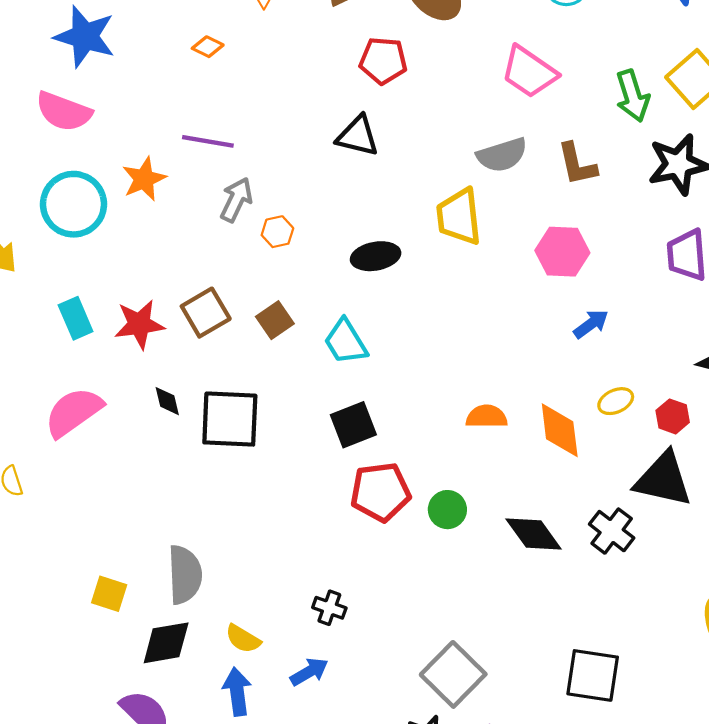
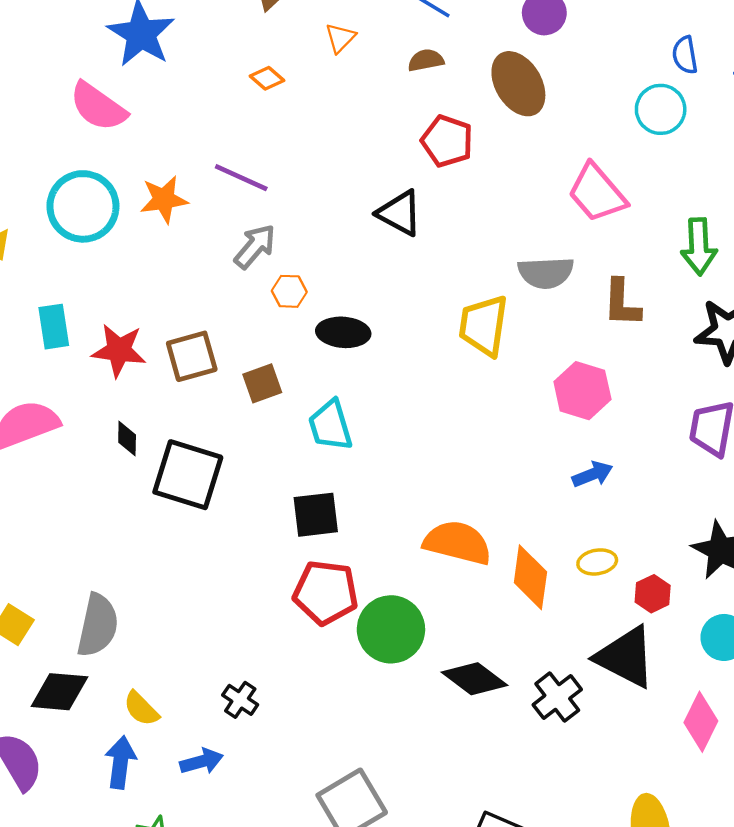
black ellipse: (376, 256) -> (343, 332), moved
orange semicircle: (487, 417) -> (458, 543), size x1.5
green circle: (447, 510) -> (391, 629), size x1.6
black diamond: (534, 534) -> (475, 679), turned -32

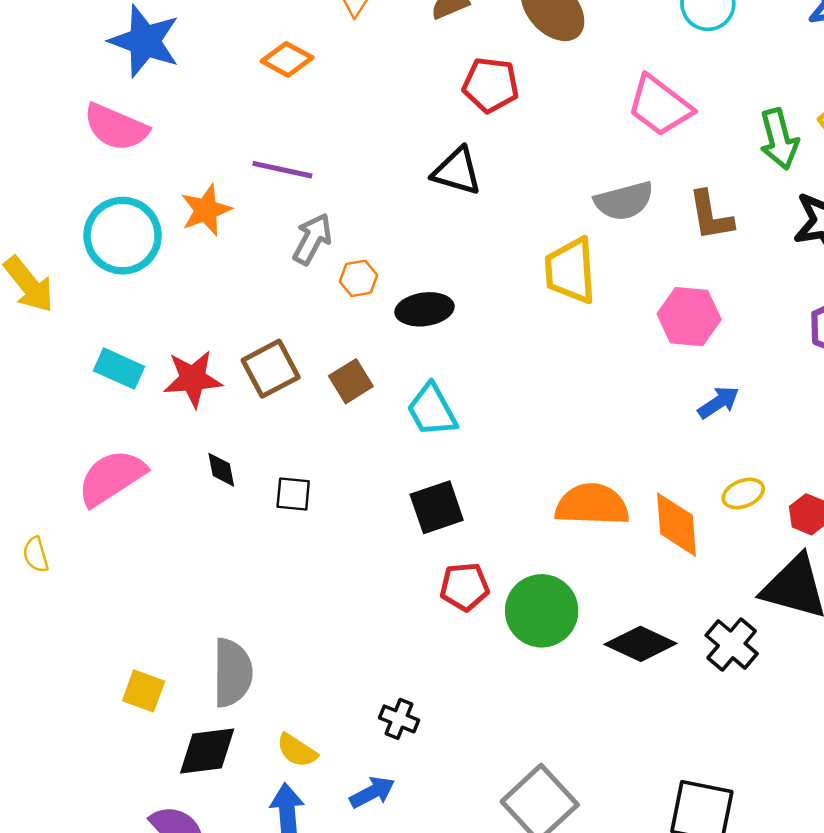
orange diamond: (267, 78) -> (287, 59), size x1.4
cyan rectangle: (54, 327) -> (119, 369), turned -45
black square: (188, 475) -> (293, 494), size x0.5
red pentagon: (326, 592) -> (465, 587), size x0.7

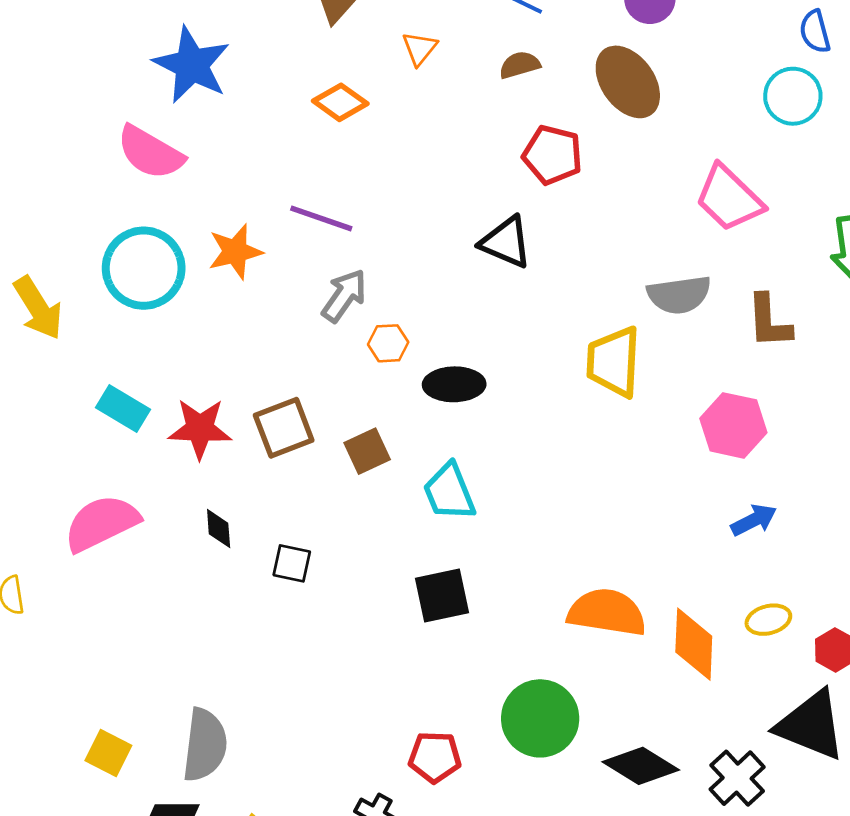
red pentagon: (465, 587) -> (435, 757), moved

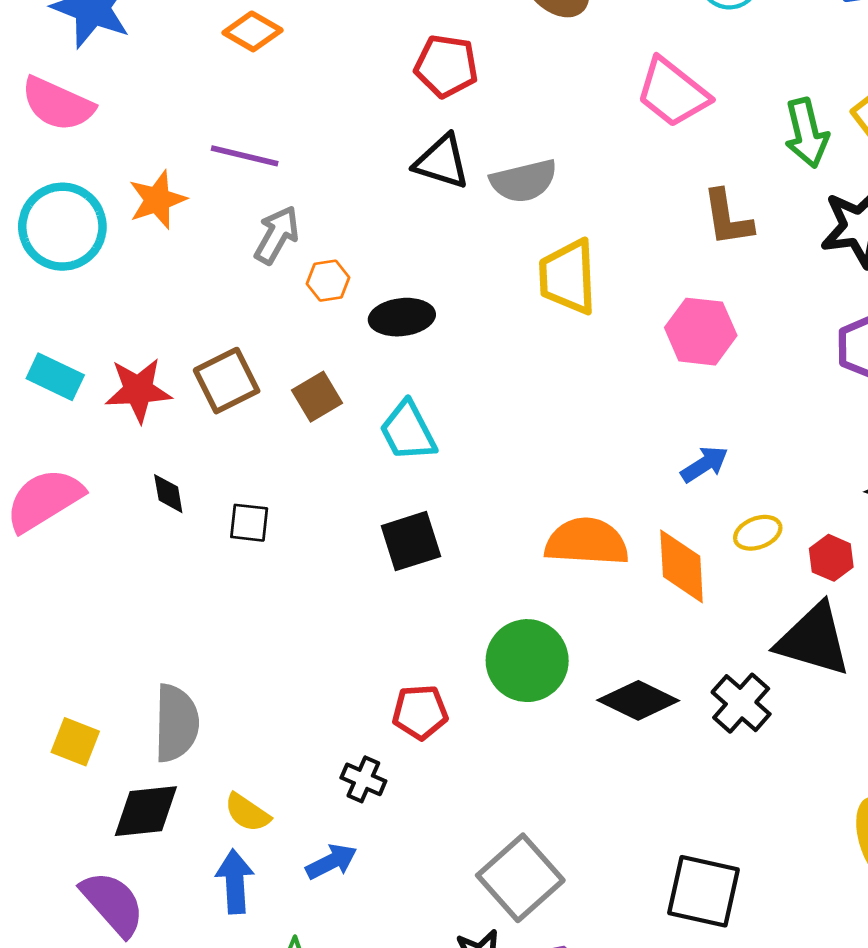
red pentagon: (553, 155) -> (446, 66), moved
gray semicircle: (679, 295) -> (524, 181), moved
blue arrow: (754, 520) -> (704, 464), moved

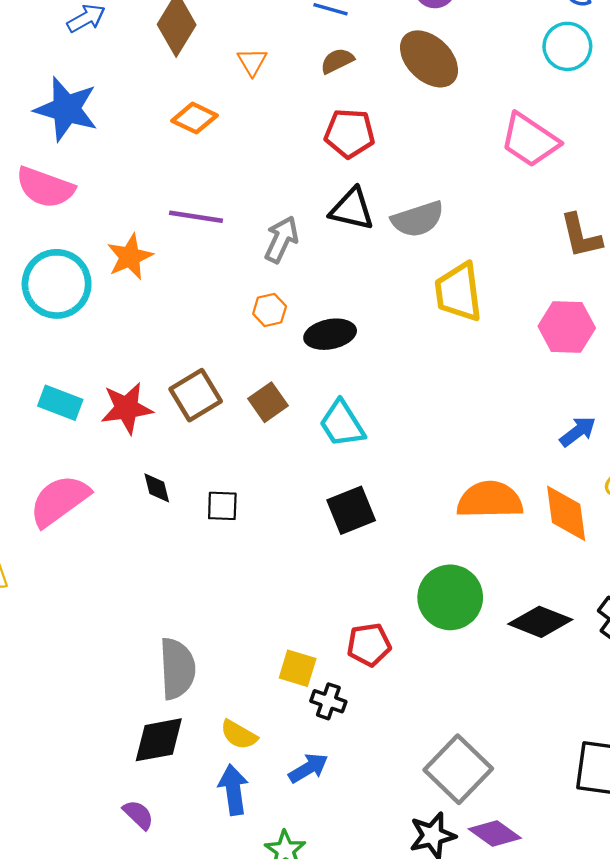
gray arrow: (277, 235) -> (281, 239), moved
yellow square: (75, 742) -> (298, 668), moved
purple semicircle: (113, 903) -> (138, 815), size x0.6

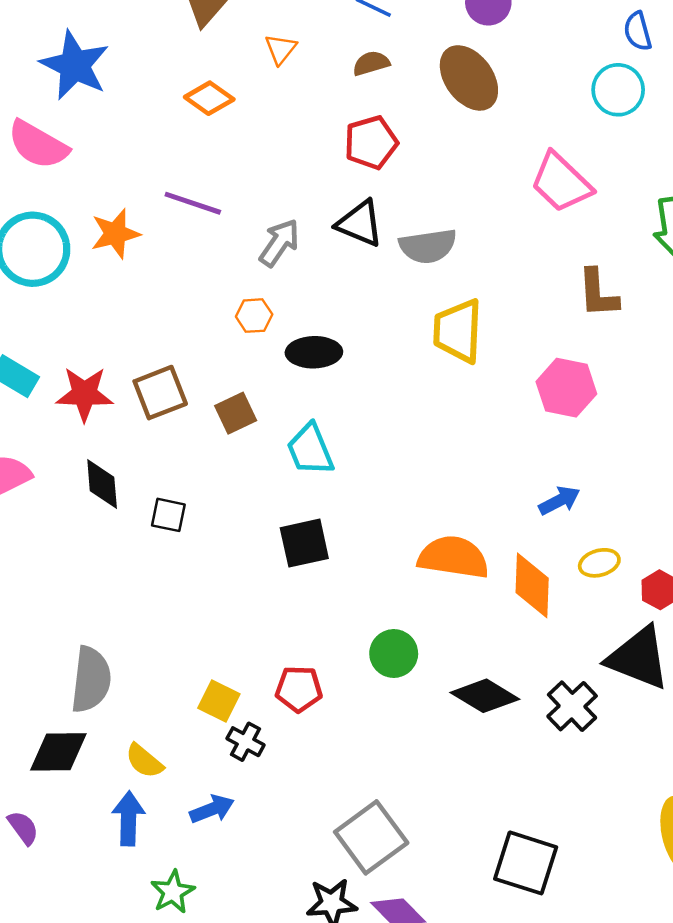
red pentagon: (349, 133) -> (371, 142), turned -30
black diamond: (157, 488) -> (102, 484), size x1.4
green circle: (450, 597) -> (394, 654), size x0.7

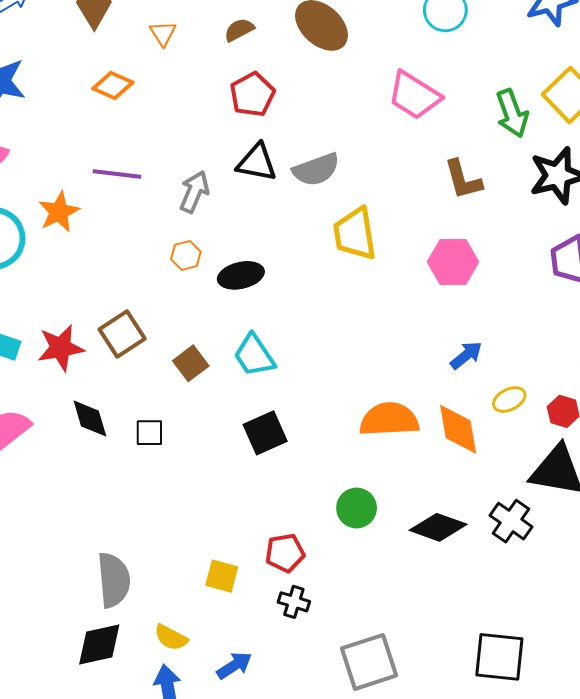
brown square: (236, 413) -> (191, 363), moved
black cross: (246, 742) -> (294, 602), moved
gray square: (371, 837) -> (369, 662), turned 30

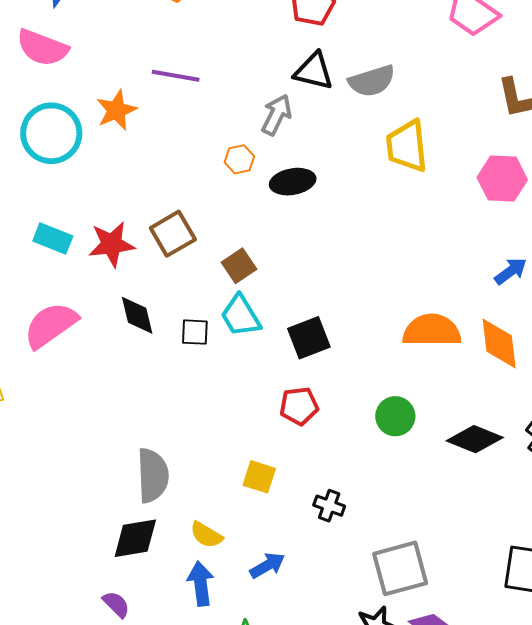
gray arrow: (194, 192) -> (277, 115), moved
cyan trapezoid: (254, 355) -> (241, 316), moved
red pentagon: (285, 553) -> (299, 406), moved

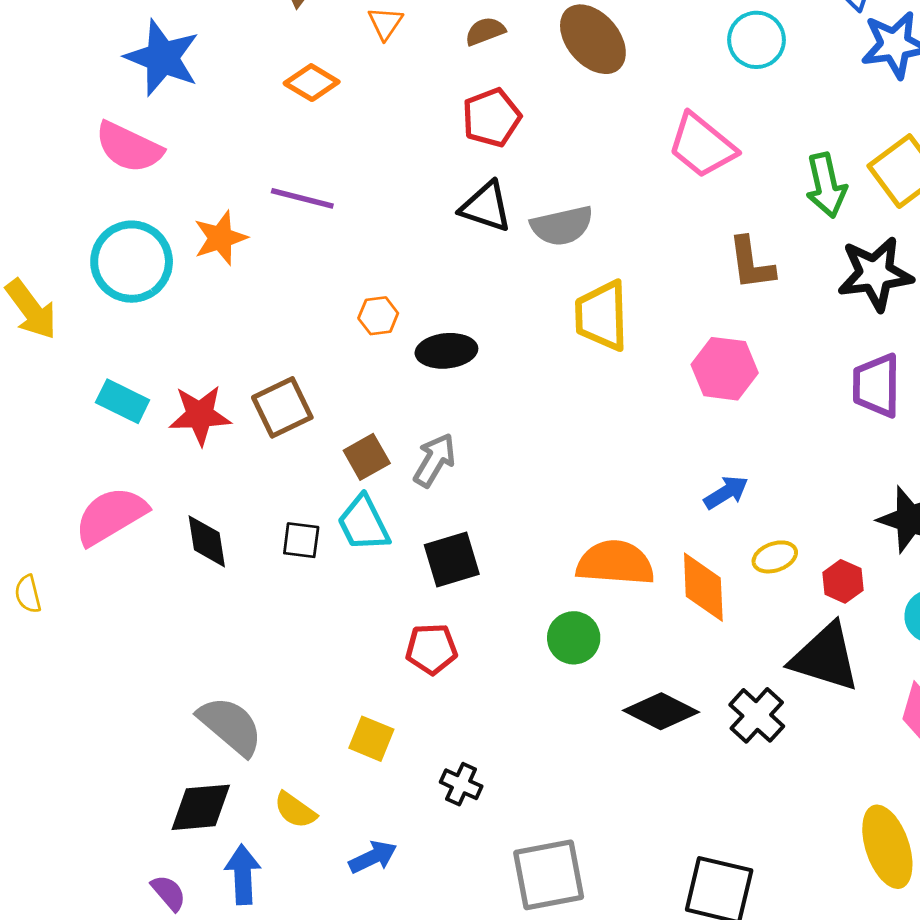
gray arrow: (277, 115) -> (435, 460), moved
black diamond: (137, 315) -> (207, 541), moved
green circle: (395, 416) -> (574, 638), moved
gray semicircle: (153, 475) -> (230, 726), turned -52
blue arrow: (201, 584) -> (243, 875), moved

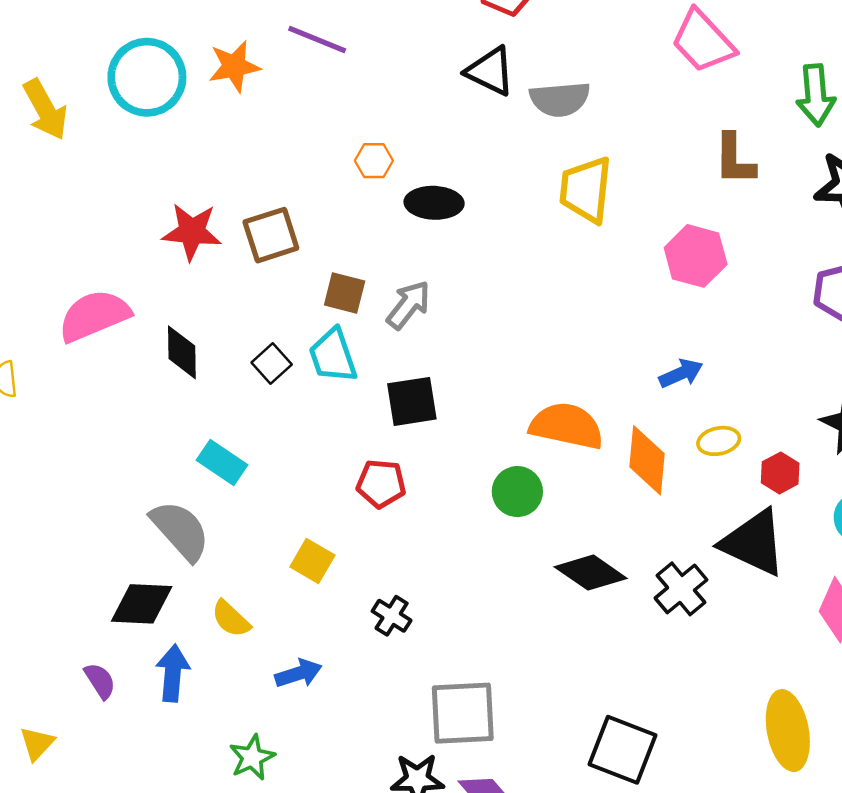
cyan rectangle: (123, 401) -> (222, 462), moved
brown square: (367, 457) -> (345, 293), turned 36
black square: (301, 540) -> (272, 363), turned 33

